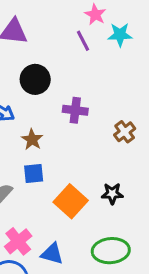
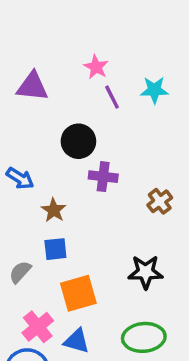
pink star: (95, 15) -> (96, 67), moved
black circle: (35, 79) -> (78, 141), moved
black star: (112, 194) -> (146, 272), size x1.4
orange square: (71, 201) -> (78, 293), moved, turned 32

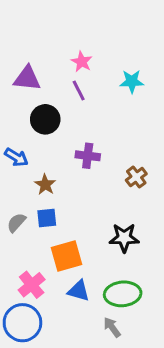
purple line: (112, 97) -> (79, 91), moved
black circle: (78, 141) -> (45, 119), moved
gray semicircle: (20, 272) -> (16, 223), moved
blue triangle: (77, 341) -> (79, 291), moved

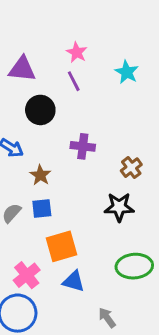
cyan star: (132, 81) -> (127, 72), turned 30
black star: (124, 238) -> (119, 207), moved
green ellipse: (123, 294) -> (134, 266), moved

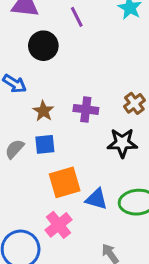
purple cross: (83, 146) -> (86, 109), moved
pink cross: (27, 275) -> (59, 225), moved
blue triangle: (74, 281) -> (96, 199), moved

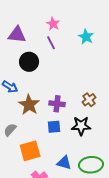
brown star: (43, 111) -> (29, 105), size x1.5
blue square: (45, 144) -> (54, 127), moved
orange square: (65, 182) -> (30, 151), moved

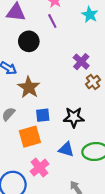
purple cross: (57, 104) -> (81, 62), moved, turned 35
black star: (81, 126) -> (74, 117), moved
blue square: (54, 127) -> (43, 115), moved

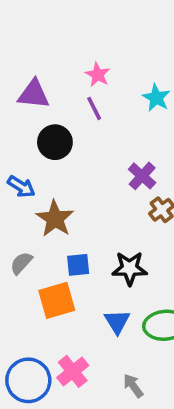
blue triangle: (66, 149) -> (117, 322), turned 42
pink cross: (40, 168) -> (73, 371), moved

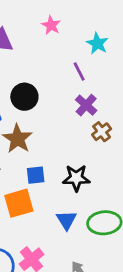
purple line: (94, 108) -> (79, 71), moved
black circle: (55, 142) -> (24, 97), moved

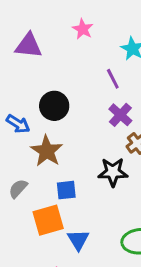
black star: (76, 178) -> (113, 172), moved
blue triangle: (67, 220) -> (78, 240), moved

